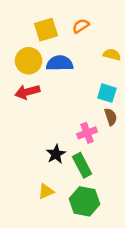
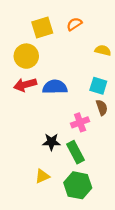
blue semicircle: (60, 63) -> (55, 87), moved
black star: (56, 154) -> (51, 142), turned 30

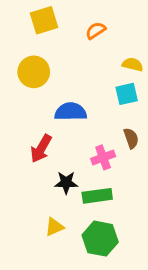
yellow square: (42, 27) -> (44, 20), moved
red arrow: (25, 85) -> (41, 149), moved, turned -45
cyan square: (98, 86) -> (127, 94), moved, turned -30
green rectangle: (75, 152) -> (97, 196), turned -70

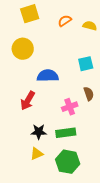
yellow semicircle: (133, 64) -> (90, 26), moved
black star: (66, 183) -> (39, 132), moved

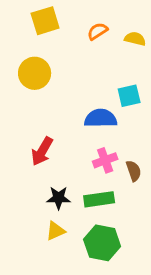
blue semicircle: (48, 76) -> (101, 118), moved
brown semicircle: (89, 94) -> (134, 171), moved

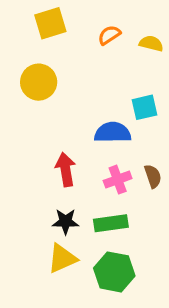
red arrow: (42, 151) -> (66, 169), moved, turned 140
brown semicircle: (134, 171) -> (153, 176), moved
yellow triangle: (56, 231) -> (62, 259), size x1.4

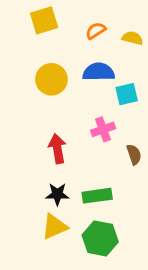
yellow circle: (39, 82) -> (51, 79), moved
blue semicircle: (113, 132) -> (99, 72), moved
pink cross: (118, 180) -> (103, 129), moved

